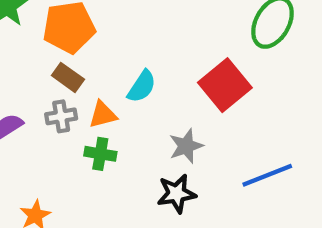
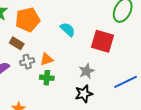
brown rectangle: (68, 77) -> (17, 43), moved
red square: (225, 85) -> (103, 41), turned -30
cyan semicircle: (142, 86) -> (68, 29), moved, turned -77

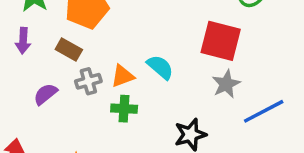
cyan semicircle: (68, 29) -> (160, 67), moved
gray star: (87, 71) -> (226, 84), moved

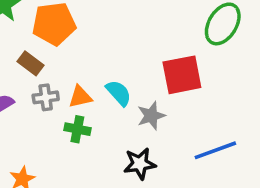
red square: (221, 41) -> (182, 75), turned -33
gray star: (226, 84) -> (151, 116), moved

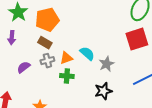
brown rectangle: (31, 63) -> (45, 43), moved
red square: (182, 75) -> (137, 39), moved

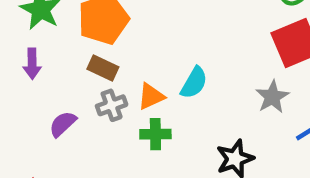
cyan semicircle: (87, 53) -> (194, 83), turned 84
gray star: (107, 64) -> (272, 97), moved

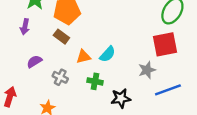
gray cross: (112, 105) -> (60, 77), moved, turned 35
green cross: (155, 134) -> (95, 81), moved

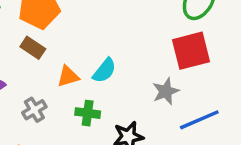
gray cross: (60, 77) -> (34, 110), turned 35

